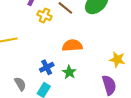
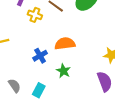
blue cross: (47, 67) -> (40, 56), moved

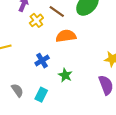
yellow cross: (35, 15) -> (36, 20), turned 32
orange semicircle: (65, 44) -> (66, 36), moved

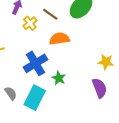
blue cross: (42, 61) -> (35, 63), size x1.6
cyan rectangle: (41, 95) -> (35, 98), size x1.6

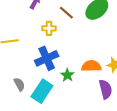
yellow cross: (30, 23) -> (49, 28), moved, turned 32
orange semicircle: (59, 39) -> (91, 66), moved

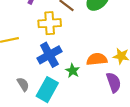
yellow cross: (49, 28) -> (50, 23), size x1.5

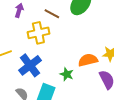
blue cross: (49, 55) -> (30, 65), moved

